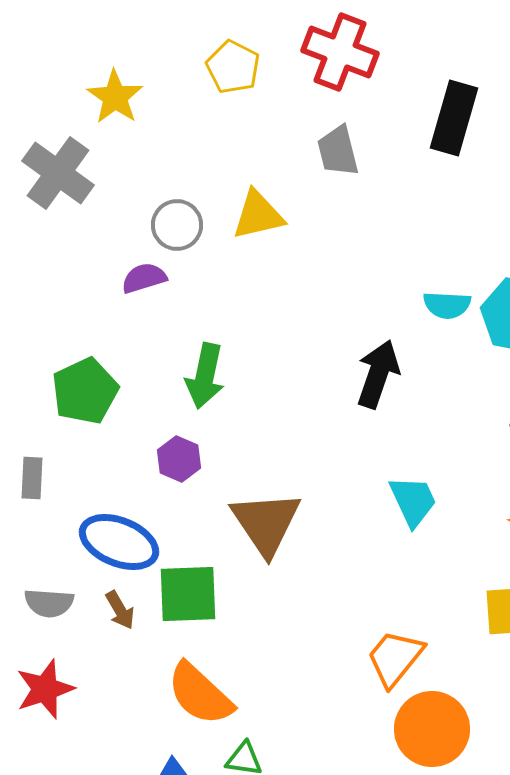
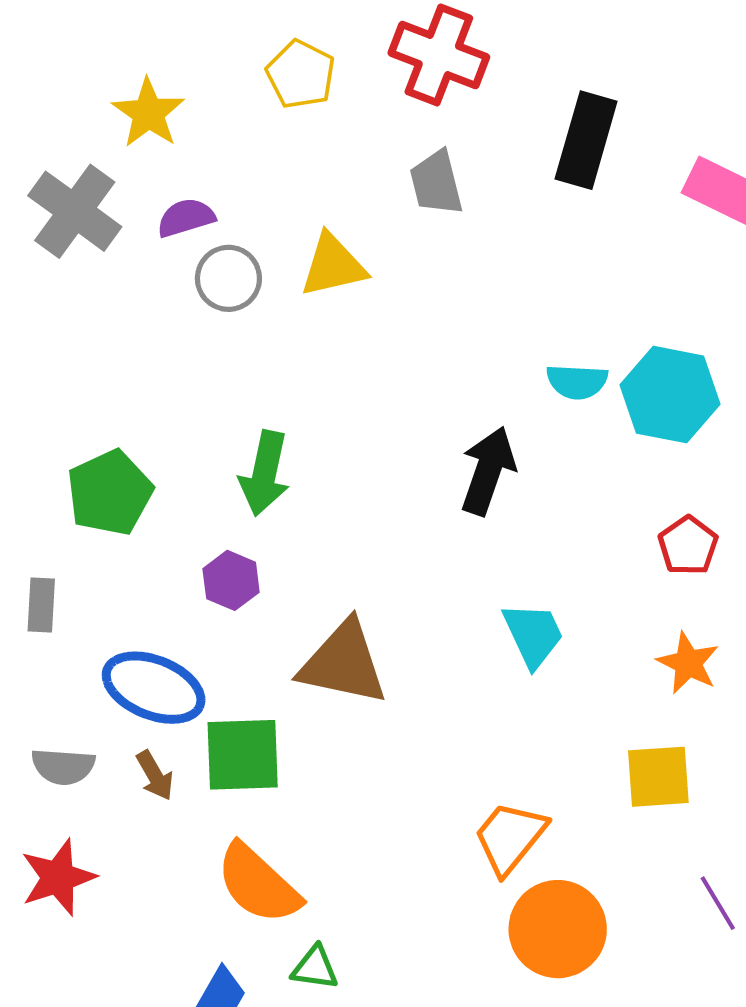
purple semicircle: (144, 278) -> (186, 218), moved
brown triangle: (266, 523) -> (343, 663), turned -44

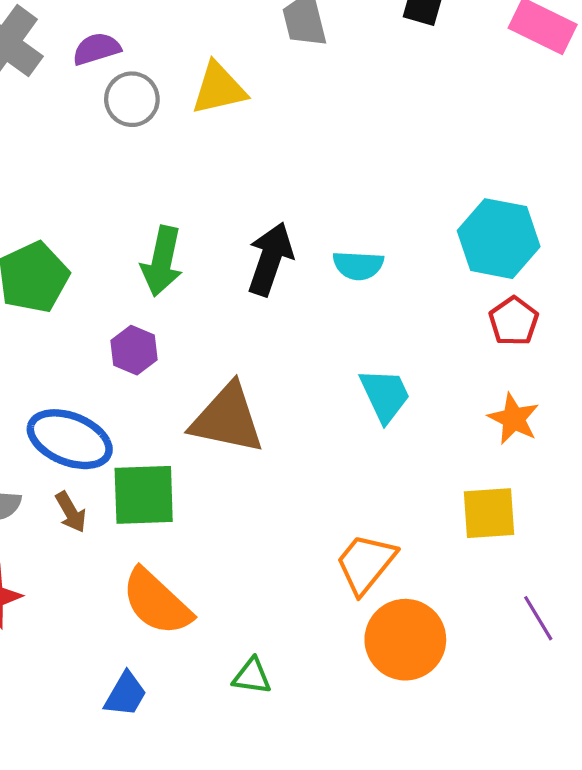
cyan semicircle: (577, 382) -> (358, 265), moved
cyan hexagon: (670, 395) -> (499, 239), moved
black arrow: (488, 471) -> (270, 259), moved
green triangle: (315, 968) -> (252, 676), moved

